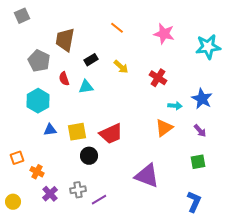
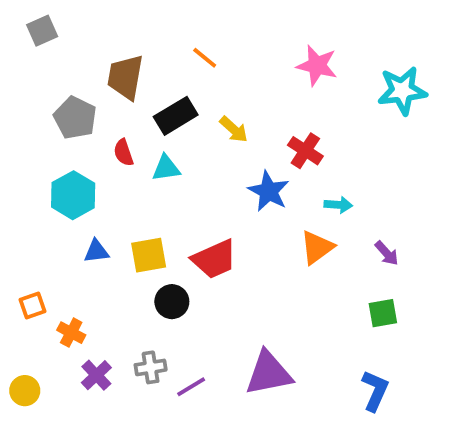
orange line: (117, 28) -> (205, 58), moved
black rectangle: (91, 60) -> (176, 116), size x1.5
blue star: (202, 99) -> (269, 191), moved
purple triangle: (147, 176) -> (269, 373), moved, turned -32

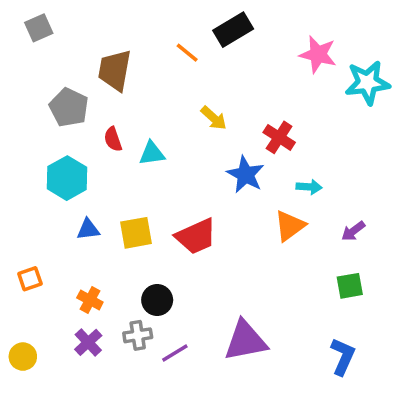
pink star: (317, 66) -> (318, 54), moved
black rectangle: (176, 116) -> (233, 30), moved
purple arrow: (387, 253) -> (353, 231), turned 95
black circle: (172, 302) -> (157, 300), moved
orange cross: (71, 333) -> (90, 300), moved

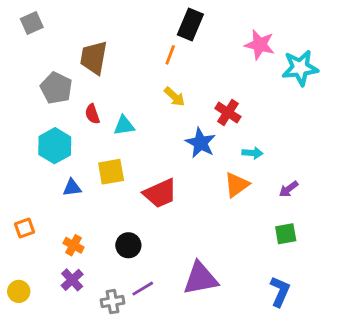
black rectangle: (233, 30) -> (190, 25), turned -36
orange line: (187, 53) -> (170, 55), moved, turned 72
yellow square: (136, 233) -> (111, 172), moved
gray cross: (138, 335) -> (113, 302), moved

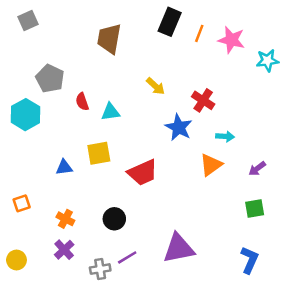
orange line: (170, 55) -> (199, 33), moved
brown trapezoid: (94, 58) -> (109, 39), moved
cyan star: (300, 68) -> (268, 60), size x0.7
cyan hexagon: (55, 146) -> (25, 115), moved

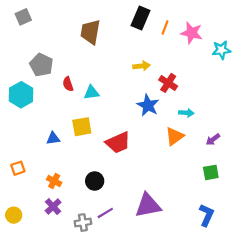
yellow arrow: (156, 86) -> (142, 66), moved, turned -49

